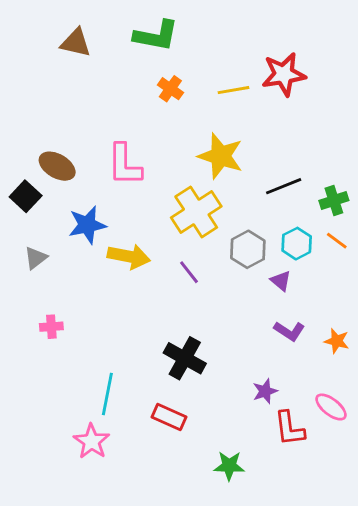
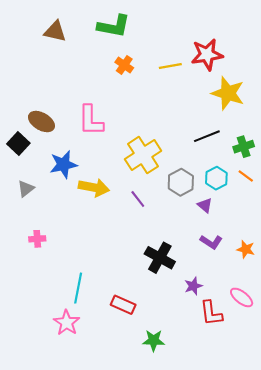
yellow star: (221, 156) -> (228, 93), moved
black cross: (185, 358) -> (160, 258), moved
green star: (229, 466) -> (154, 340), moved

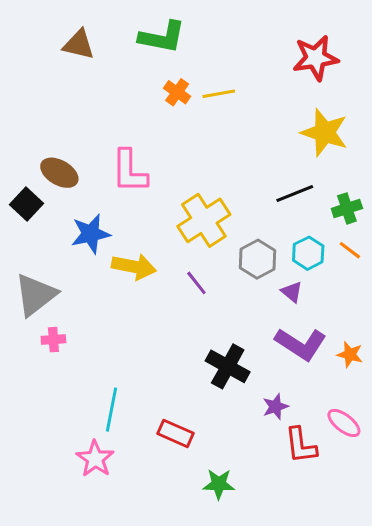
red star: (207, 54) -> (316, 58), moved
yellow line: (170, 66) -> (219, 94), moved
gray triangle: (26, 189) -> (36, 295), moved, size x1.8
purple L-shape: (211, 242) -> (301, 344), size x1.6

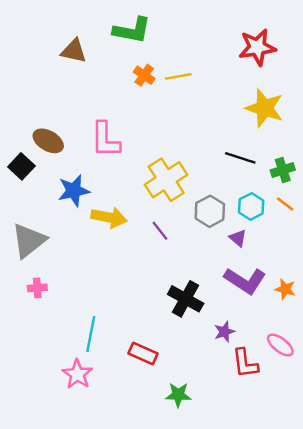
brown triangle: (79, 45) -> (74, 51), moved
black line: (295, 194) -> (240, 158), turned 40
pink cross: (53, 340) -> (37, 288), moved

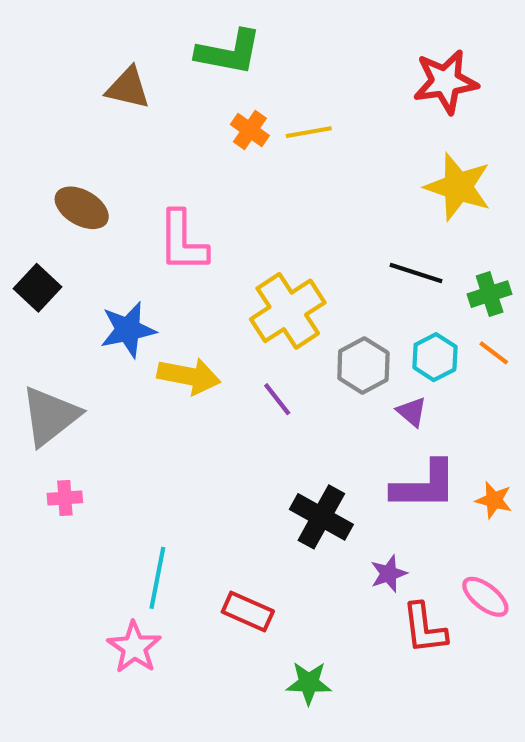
brown ellipse: (48, 141) -> (82, 208), moved
purple L-shape: (245, 281) -> (424, 485), turned -33

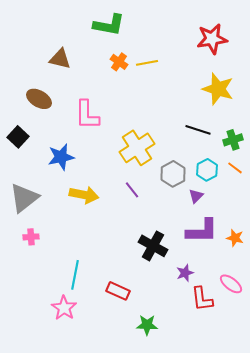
brown triangle: (128, 88) -> (60, 59), moved
yellow arrow: (189, 376) -> (84, 195), moved
purple triangle: (412, 412) -> (196, 196), turned 35

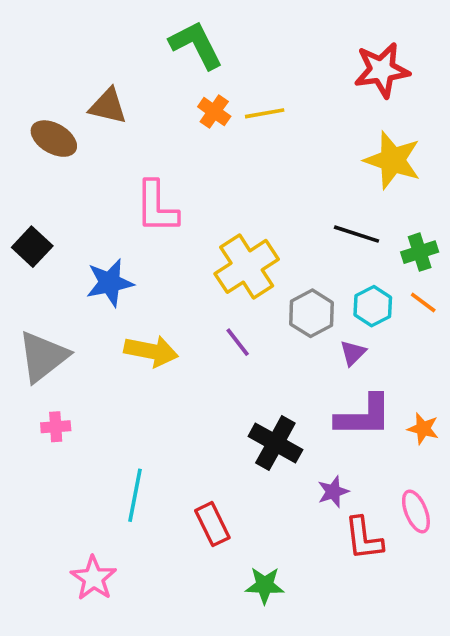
green L-shape: (109, 25) -> (196, 45), turned -128
brown ellipse: (39, 99) -> (54, 139), moved
pink ellipse: (231, 284) -> (416, 511), turned 30
red rectangle: (118, 291) -> (212, 524), turned 40
pink star: (64, 308) -> (93, 578), moved

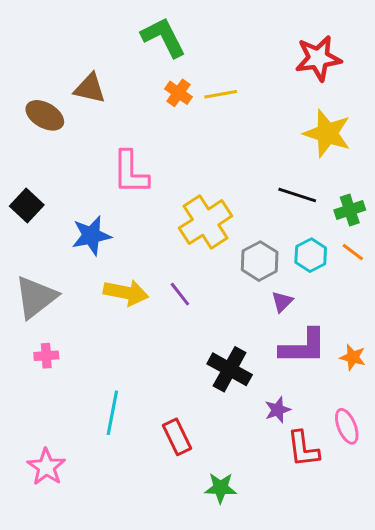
purple line: (238, 342) -> (180, 294), moved
purple triangle: (353, 353) -> (282, 302), moved
pink star: (93, 578) -> (46, 467), moved

